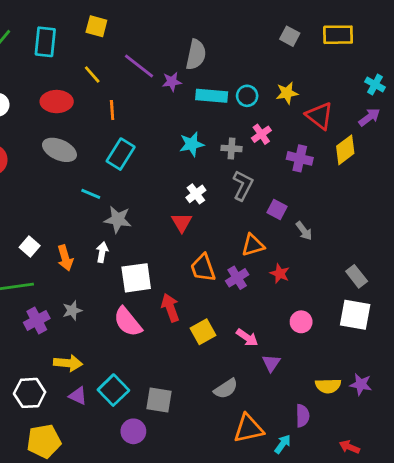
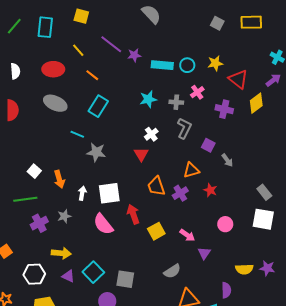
gray semicircle: (196, 55) -> (151, 14), moved, turned -55
orange line: (112, 110) -> (92, 75), turned -48
white arrow: (102, 252) -> (82, 193), moved

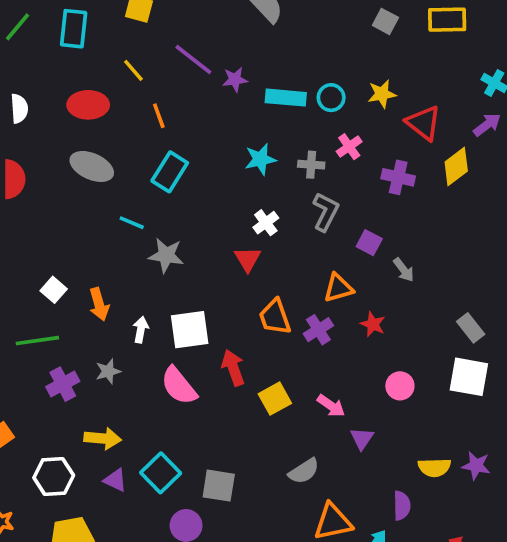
orange line: (92, 75) -> (159, 116), turned 32

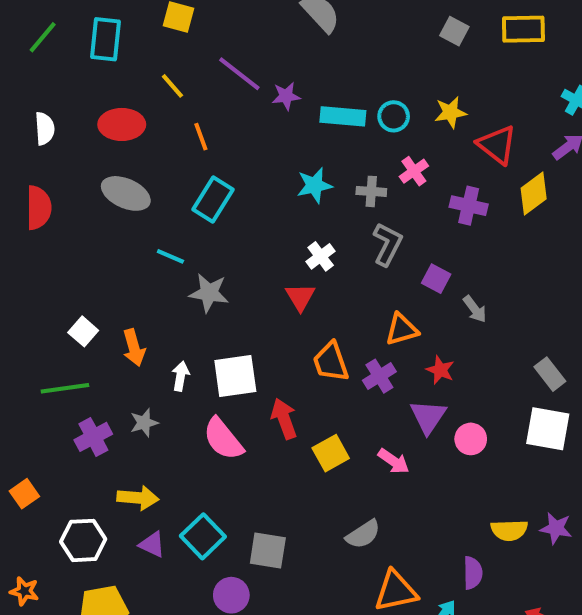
purple triangle: (362, 438) -> (428, 417), moved, size x1.4

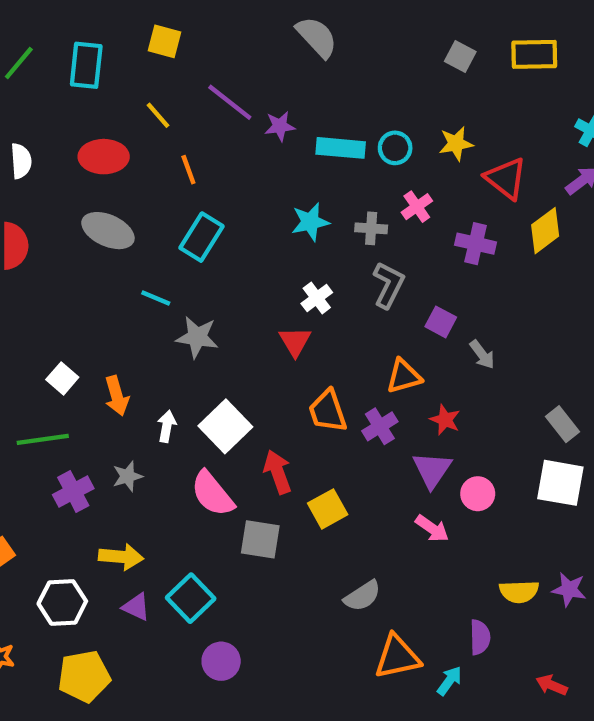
white square: (235, 376) -> (225, 426), turned -36
pink arrow: (394, 461) -> (432, 529), moved
gray square: (268, 551) -> (260, 539), moved

